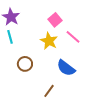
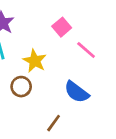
yellow star: (49, 41) -> (35, 61), moved

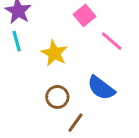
brown circle: (21, 87) -> (57, 97), moved

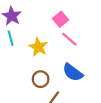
pink line: (112, 41) -> (69, 39), moved

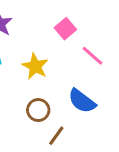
pink line: (69, 39) -> (92, 56), moved

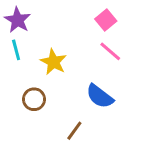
pink square: (65, 29) -> (106, 20), moved
brown circle: (38, 110) -> (34, 99), moved

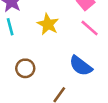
yellow star: (53, 62) -> (48, 24), moved

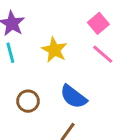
blue semicircle: (81, 66) -> (73, 97), moved

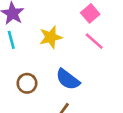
yellow star: (54, 50) -> (51, 37), turned 30

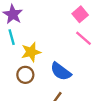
yellow star: (51, 37) -> (31, 52), moved

